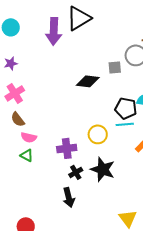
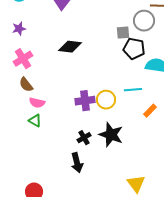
black diamond: (88, 81) -> (70, 47), moved
black pentagon: (126, 108) -> (134, 49), moved
purple cross: (67, 148) -> (85, 101), moved

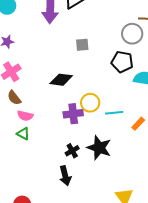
gray square: (123, 33) -> (82, 45), moved
black diamond: (70, 47) -> (61, 80), moved
cyan line: (133, 90) -> (114, 113), moved
yellow circle: (106, 100) -> (90, 103), moved

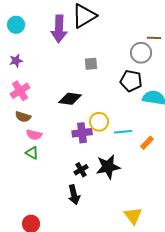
brown semicircle: (14, 98) -> (23, 117), turned -35
black star: (99, 148) -> (108, 167), turned -30

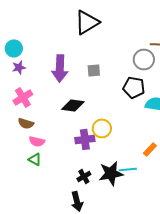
cyan circle: (16, 25) -> (14, 48), moved
purple arrow: (59, 29) -> (60, 68), moved
cyan line: (123, 132) -> (128, 169), moved

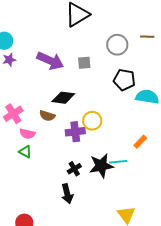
gray circle: (144, 59) -> (117, 45), moved
purple arrow: (60, 68) -> (50, 61), turned -68
pink cross: (23, 97) -> (13, 114), moved
brown semicircle: (26, 123) -> (47, 116), moved

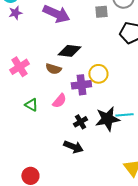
gray square: (84, 63) -> (101, 12), moved
pink semicircle: (27, 134) -> (59, 101), moved, turned -63
black arrow: (67, 194) -> (73, 147), turned -54

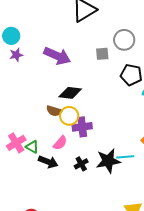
pink cross: (19, 67) -> (16, 143), moved
yellow circle: (98, 74) -> (69, 116), moved
black arrow: (73, 147) -> (48, 162), moved

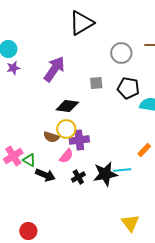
gray square: (102, 54) -> (96, 83), moved
purple arrow: (57, 56) -> (54, 69), turned -80
brown semicircle: (54, 111) -> (51, 137), moved
pink semicircle: (60, 143) -> (66, 156), moved

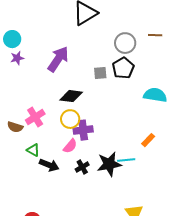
black pentagon: (128, 88) -> (123, 68), moved, turned 30
brown semicircle: (51, 137) -> (15, 127), moved
pink cross: (13, 156) -> (35, 117), moved

